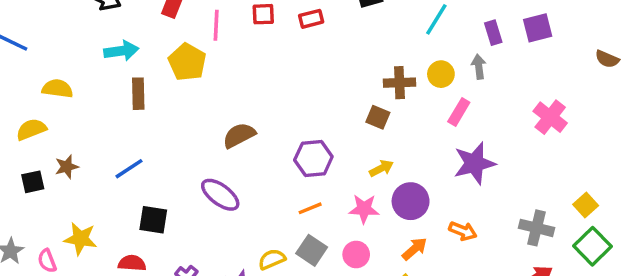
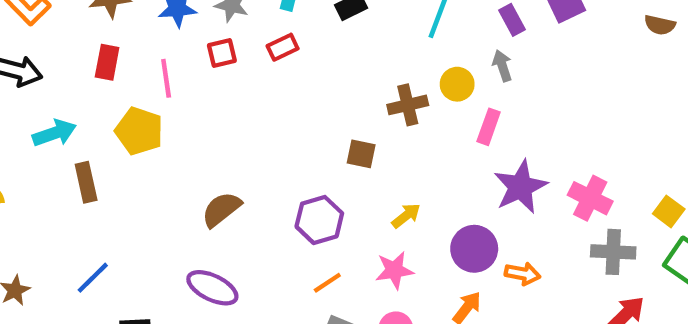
brown square: (378, 117) -> (361, 154), moved
pink cross: (550, 117) -> (590, 198), moved
purple circle: (411, 201) -> (474, 249), moved

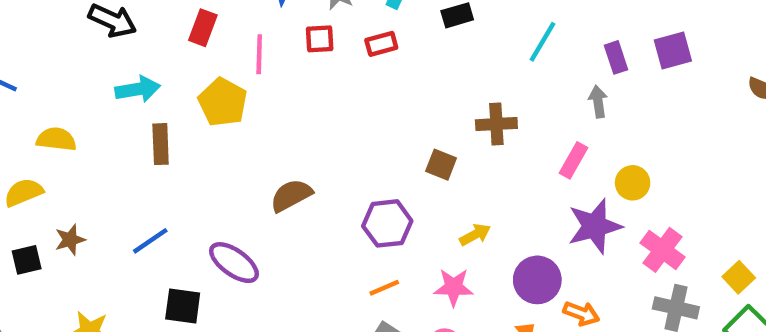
yellow circle: (457, 84) -> (633, 183), moved
purple ellipse: (212, 288) -> (234, 263), moved

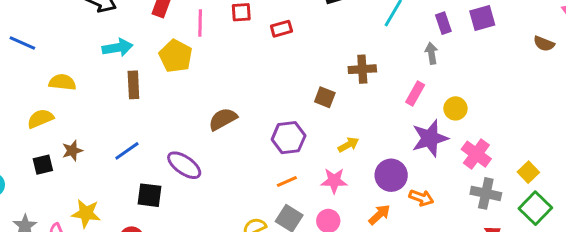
red rectangle: (381, 44) -> (281, 29), moved

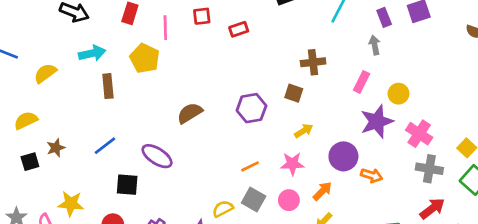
yellow semicircle: (62, 82) -> (45, 73), moved, turned -40
brown square: (325, 97) -> (294, 93), moved
purple hexagon: (289, 138) -> (251, 108), moved
orange arrow: (379, 215) -> (322, 191), moved

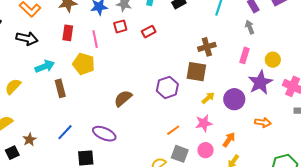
brown square: (294, 93) -> (196, 72), size x1.5
purple circle: (343, 156) -> (234, 99), moved

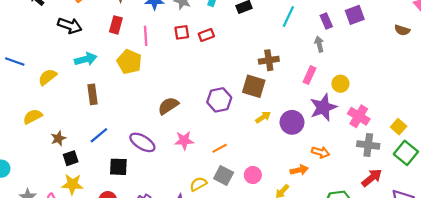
red square: (120, 26) -> (182, 32), moved
brown rectangle: (60, 88) -> (92, 94), moved
pink star: (204, 123) -> (184, 140), moved
orange arrow: (229, 140) -> (299, 170), moved, turned 35
black square: (12, 153) -> (71, 158), moved

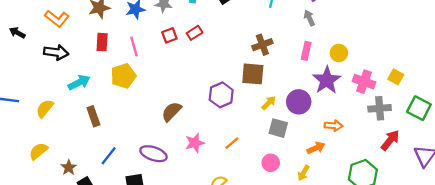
yellow pentagon: (129, 62) -> (123, 76), turned -30
yellow square: (399, 127) -> (396, 77), moved
gray square: (224, 175) -> (278, 128), moved

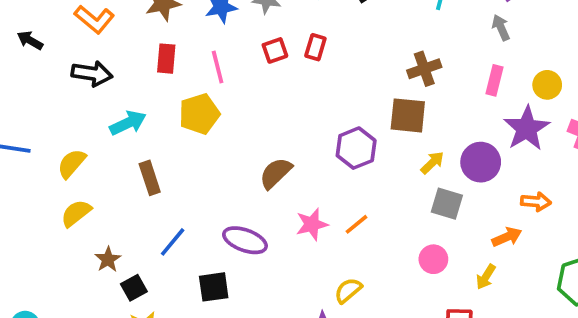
red rectangle: (195, 33) -> (315, 47), turned -42
orange line: (232, 143) -> (356, 224), moved
yellow semicircle: (38, 151) -> (76, 213), moved

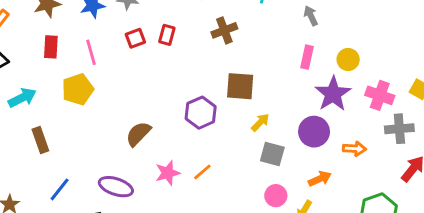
brown cross: (424, 69) -> (224, 30), moved
purple circle: (481, 162) -> (314, 132), moved
orange arrow: (536, 202) -> (354, 149), moved
pink circle: (433, 259) -> (276, 196), moved

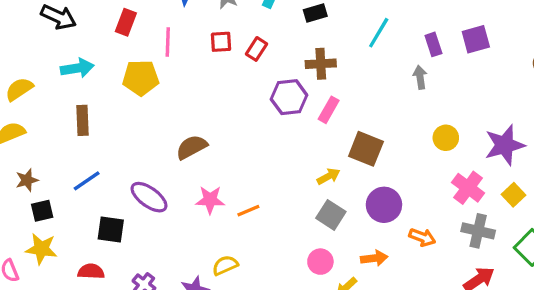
pink rectangle: (307, 57) -> (329, 110), moved
brown square: (240, 86) -> (366, 149), moved
purple star: (333, 94) -> (505, 145), moved
purple hexagon: (201, 113) -> (289, 97), moved

